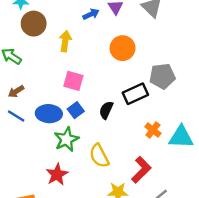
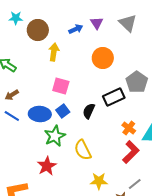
brown circle: (34, 24) -> (38, 30), moved
gray pentagon: (162, 76) -> (137, 82), turned -30
red L-shape: (141, 170) -> (131, 152), moved

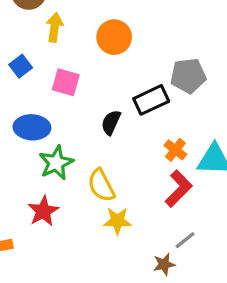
orange circle: (103, 58) -> (114, 37), moved
gray pentagon: (137, 82) -> (188, 76), turned 30
blue square: (63, 111) -> (21, 66), moved
yellow star: (99, 181) -> (117, 221), moved

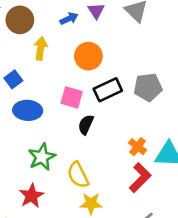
pink square: (66, 82) -> (72, 97), moved
black rectangle: (151, 100) -> (108, 90), moved
blue ellipse: (32, 127) -> (28, 110), moved

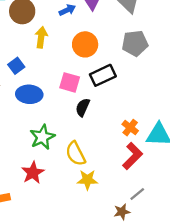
gray pentagon: (148, 87) -> (135, 43), moved

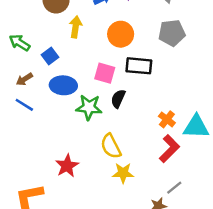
black rectangle: (103, 75) -> (139, 66), turned 30
green star: (42, 137) -> (89, 107), moved, turned 30

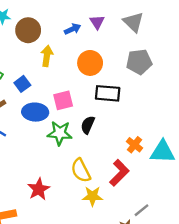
pink square: (105, 73) -> (63, 100), moved, turned -30
red L-shape: (169, 149) -> (119, 173), moved

